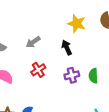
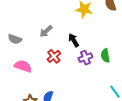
black arrow: (67, 47) -> (74, 40), moved

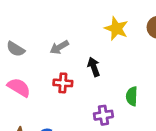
red cross: (54, 56) -> (63, 83), turned 32
purple cross: (85, 58) -> (103, 115), moved

